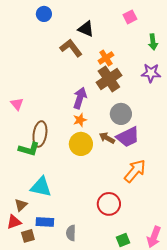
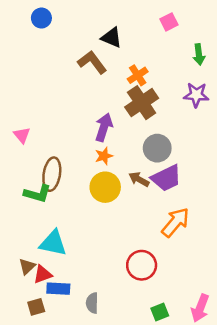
blue circle: (44, 14) -> (41, 18), moved
red triangle: (14, 222) -> (43, 274), moved

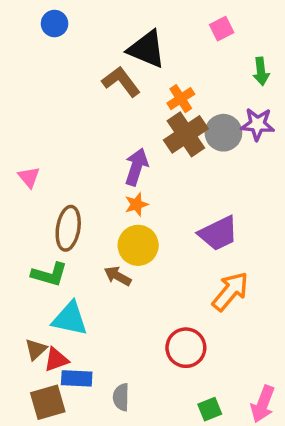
black triangle: (112, 38) -> (147, 49), size x1.4
gray circle: (157, 148) -> (223, 133), moved
brown arrow: (139, 179) -> (118, 276), moved
green L-shape: (37, 194) -> (49, 274), moved
brown square: (36, 307) -> (48, 402), size x1.5

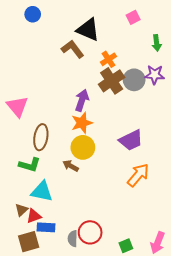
pink triangle: (29, 177) -> (17, 106), size x1.6
orange star: (136, 204) -> (82, 123), size x1.5
red circle: (186, 348) -> (90, 232), moved

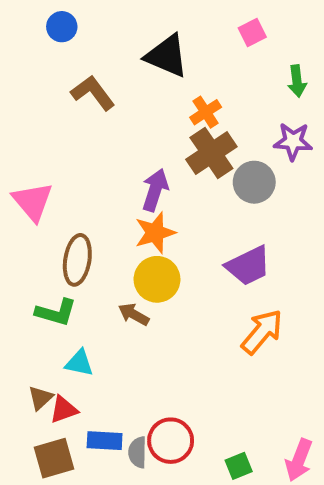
brown L-shape: (73, 49) -> (93, 93), moved
gray circle: (134, 80) -> (254, 182), moved
cyan triangle: (42, 191) -> (79, 363), size x0.7
blue rectangle: (46, 227) -> (105, 441), moved

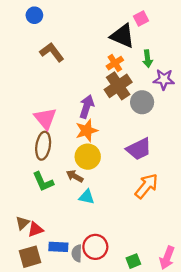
black triangle: (167, 56) -> (123, 36), moved
green arrow: (297, 81) -> (148, 59), moved
pink triangle: (33, 202) -> (45, 119), moved
green L-shape: (56, 312) -> (43, 182), moved, turned 50
cyan triangle: (79, 363) -> (87, 197), moved

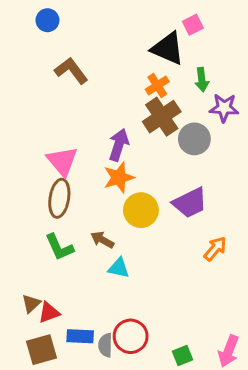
yellow circle: (88, 157) -> (141, 210), moved
orange arrow: (146, 186) -> (215, 249), moved, size x0.7

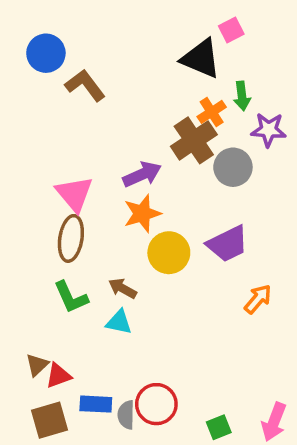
blue circle: (47, 20) -> (46, 53), moved, size x1.4
orange cross: (157, 86) -> (212, 112), moved
purple arrow: (119, 145) -> (142, 174), turned 48
cyan triangle: (119, 268) -> (119, 322), moved

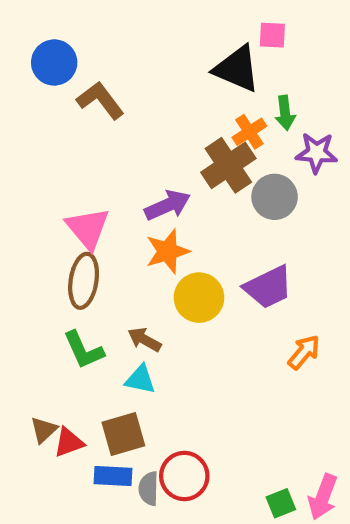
pink square: (231, 30) -> (272, 35), turned 30
brown square: (50, 420) -> (123, 434), moved
green square: (219, 427) -> (281, 503), moved

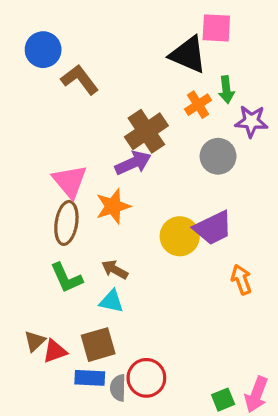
pink square: (272, 35) -> (216, 28), size x1.4
brown cross: (228, 165) -> (146, 131), moved
orange star: (168, 251) -> (113, 206), moved
yellow circle: (199, 298) -> (180, 236), moved
orange arrow: (304, 352) -> (241, 280), turned -60

